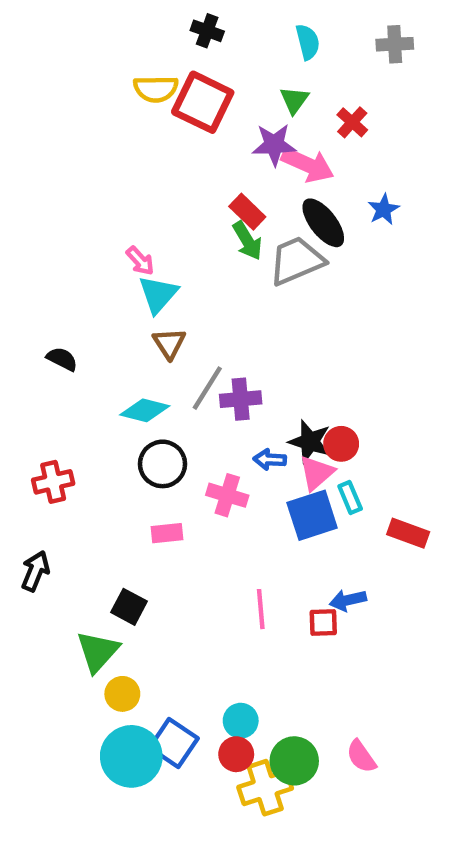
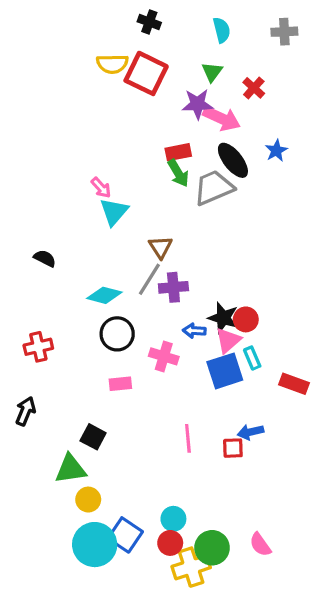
red rectangle: (247, 212) -> (178, 152), turned -55
brown triangle: (169, 343) -> (161, 247), moved
green triangle: (98, 651) -> (71, 469), turned 40

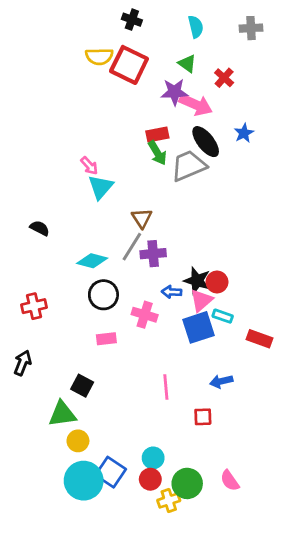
green triangle: (212, 72) -> (187, 64), turned -30
cyan rectangle: (252, 358) -> (223, 316), turned -48
red square: (233, 448) -> (203, 417), moved
yellow cross: (191, 567) -> (169, 500), size x0.7

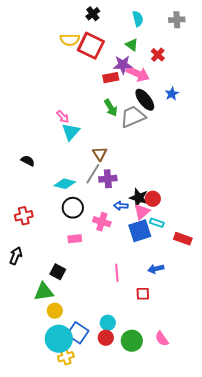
black cross: (132, 20) -> (93, 14), turned 32
red rectangle: (157, 134) -> (111, 78), moved
yellow cross: (169, 500) -> (66, 357), moved

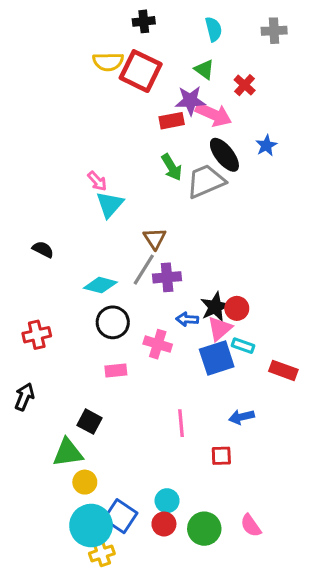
black cross: (93, 14) -> (144, 21), turned 32
black star: (139, 198) -> (215, 307), turned 30

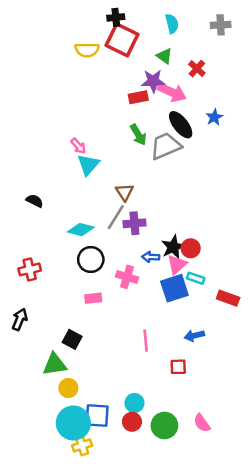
red square: (141, 71) -> (122, 40), moved
blue square: (120, 516) -> (97, 415), turned -30

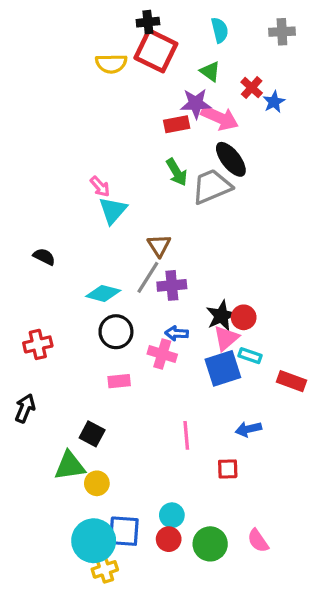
blue star: (214, 117) -> (274, 102), moved
blue arrow: (151, 257) -> (177, 333), moved
yellow circle: (68, 388) -> (97, 483), moved

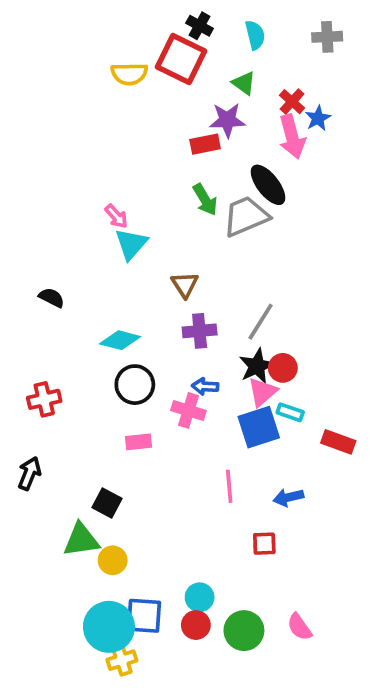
black cross: (148, 22) -> (200, 26), moved, turned 35
pink arrow: (220, 118) -> (292, 137), moved, turned 51
gray line: (148, 277) -> (261, 322), moved
pink line: (186, 435) -> (229, 486), moved

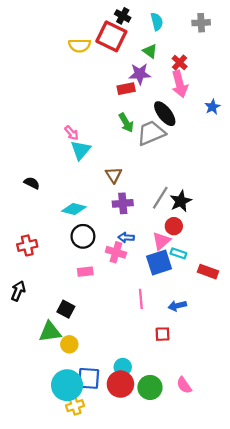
blue star: (318, 118) -> (212, 107), moved
black star: (257, 366) -> (181, 201), moved
red circle: (196, 625) -> (120, 384), size x1.5

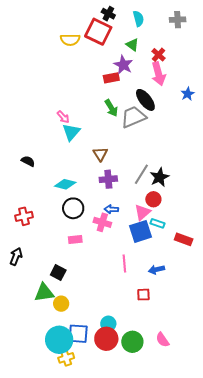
purple star: (140, 74) -> (123, 65), turned 30

